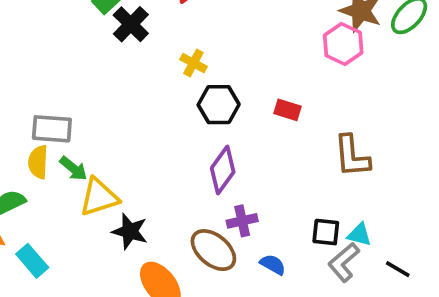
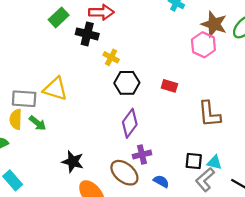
black cross: (131, 24) -> (87, 34), moved, turned -30
yellow triangle: (99, 197) -> (55, 89), moved, turned 35

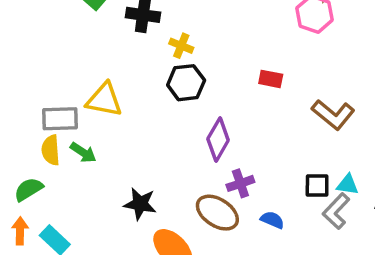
black hexagon: (127, 83) -> (186, 83), moved
brown L-shape: (209, 114) -> (333, 114), turned -40

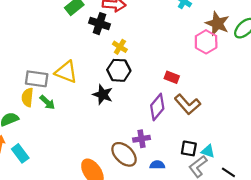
brown L-shape: (333, 114) -> (188, 104), moved
purple diamond: (218, 139) -> (157, 107), moved
black star: (140, 204) -> (103, 95), moved
blue semicircle: (272, 220) -> (157, 165), turned -32

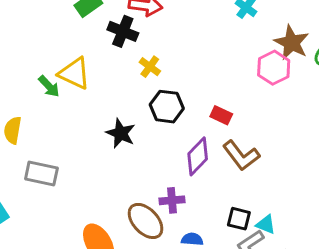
black hexagon: (119, 70) -> (167, 107), moved
yellow triangle: (66, 72) -> (74, 73), moved
gray rectangle: (37, 79) -> (41, 173), moved
green arrow: (47, 102) -> (49, 86), moved

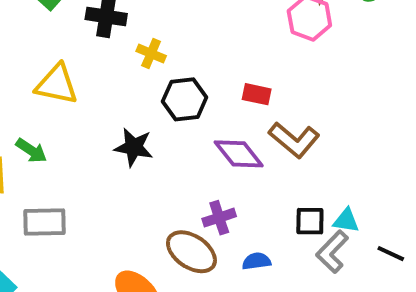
green arrow: (49, 86) -> (31, 151), moved
purple diamond: (198, 156) -> (239, 154), turned -69

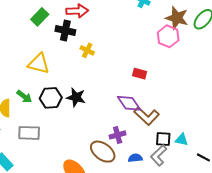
black hexagon: (185, 99) -> (51, 98), moved
brown L-shape: (294, 140) -> (147, 116), moved
gray L-shape: (332, 252) -> (159, 155), moved

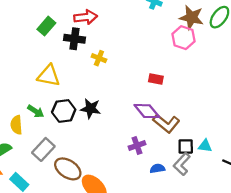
gray rectangle: (29, 133) -> (43, 149), turned -45
brown ellipse: (103, 152) -> (68, 169), moved

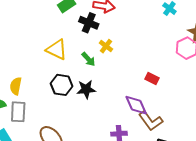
black star: (90, 109) -> (86, 89), turned -30
green arrow: (36, 111) -> (88, 59), moved
gray rectangle: (43, 149) -> (18, 112), moved, turned -55

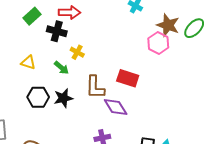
yellow triangle: (57, 50) -> (28, 62), size x0.7
red rectangle: (152, 79) -> (128, 78), size x1.5
brown L-shape: (151, 121) -> (95, 87), moved, turned 45

